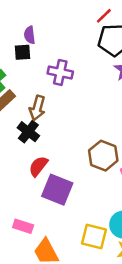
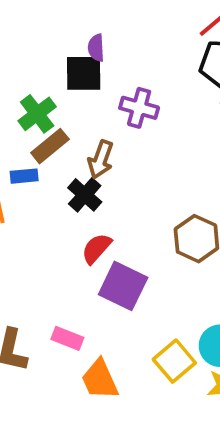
black square: (23, 52) -> (84, 73), size x1.5
yellow square: (94, 237) -> (174, 361), turned 32

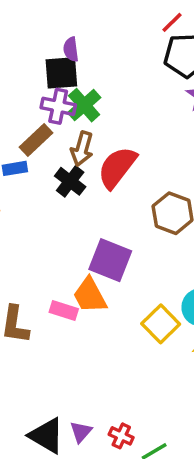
purple cross: (139, 108) -> (58, 106), moved
green cross: (37, 114) -> (84, 105), moved
red semicircle: (96, 248) -> (117, 167), moved, size x1.5
orange trapezoid: (100, 379) -> (90, 295), moved

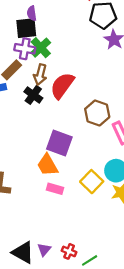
pink rectangle: (64, 310) -> (55, 189), moved

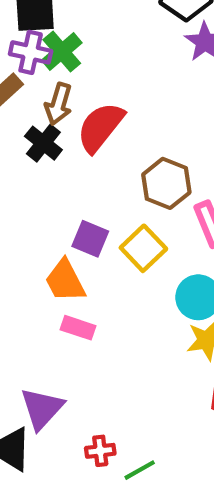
purple square: (59, 143) -> (90, 239), size x0.7
yellow square: (92, 182) -> (143, 248), moved
purple triangle: (44, 250) -> (42, 408), moved, size x1.6
red cross: (69, 251) -> (100, 451), turned -32

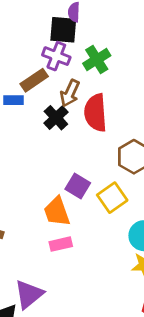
green cross: (62, 51) -> (97, 60), moved
red semicircle: (100, 127) -> (95, 113), turned -51
pink rectangle: (78, 328) -> (61, 244), turned -40

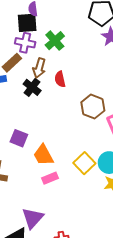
red semicircle: (95, 113) -> (60, 79), size x0.6
purple square: (78, 186) -> (19, 138), moved
yellow square: (112, 198) -> (84, 163), moved

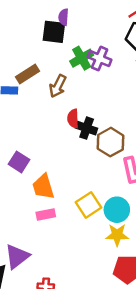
purple cross: (25, 43) -> (100, 58), moved
red semicircle: (60, 79) -> (73, 119), moved
black cross: (32, 87) -> (87, 128), moved, turned -30

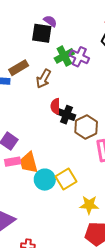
purple semicircle: (64, 17) -> (50, 21), turned 120
cyan circle: (117, 210) -> (45, 180), moved
pink rectangle: (46, 215) -> (13, 162), moved

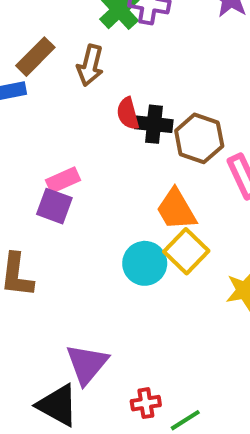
pink rectangle: (13, 162) -> (63, 180), moved
orange trapezoid: (29, 163) -> (176, 210), moved

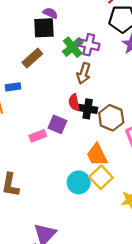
brown rectangle: (35, 57) -> (32, 58), moved
brown arrow: (90, 65) -> (84, 73), moved
purple square: (54, 206) -> (57, 124), moved

